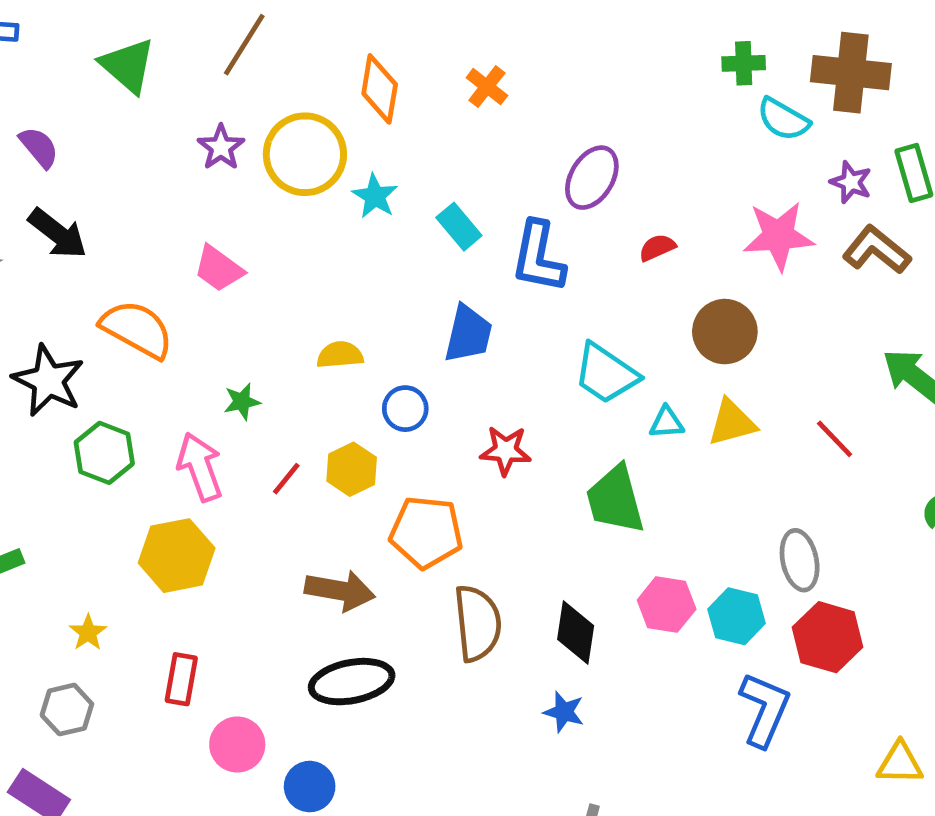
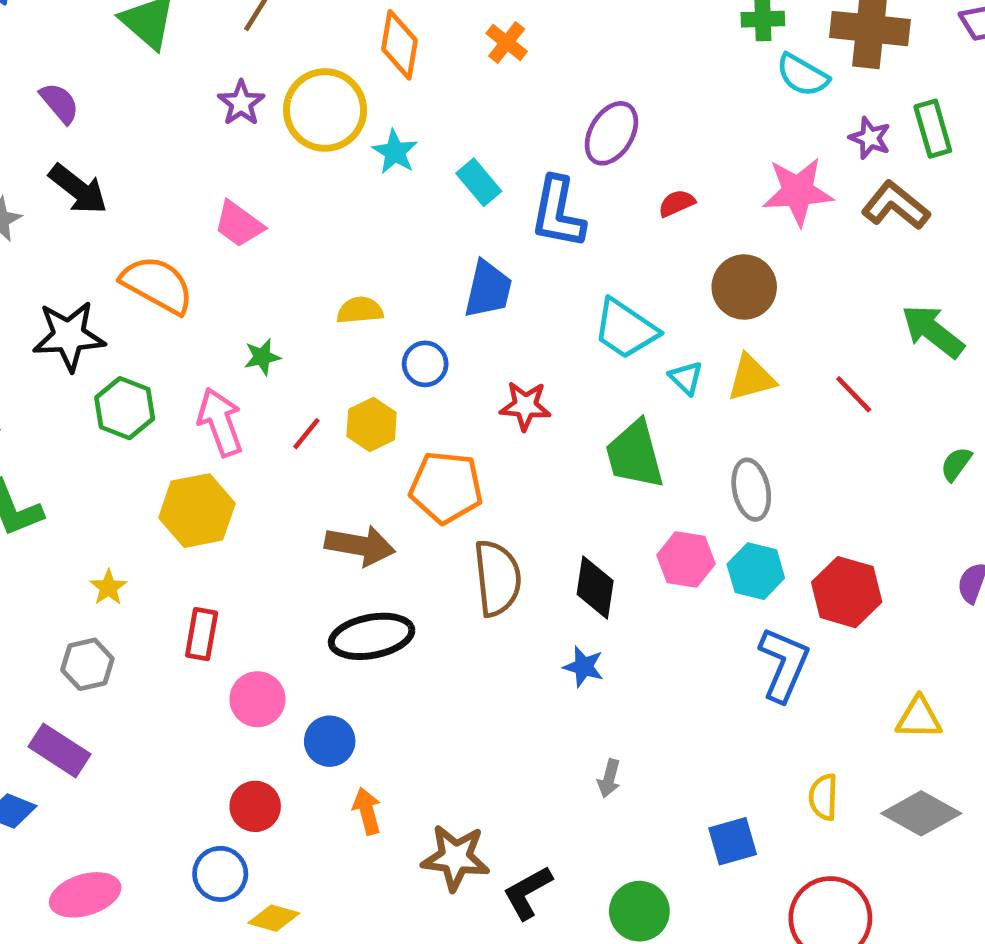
black star: (48, 381) -> (69, 336), turned -30
cyan triangle: (667, 423) -> (686, 378), turned 48
gray ellipse: (800, 560) -> (751, 490), moved

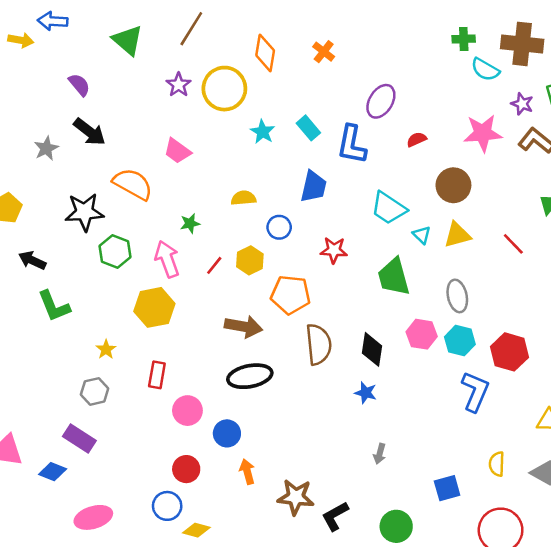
cyan star: (395, 152) -> (263, 132), moved

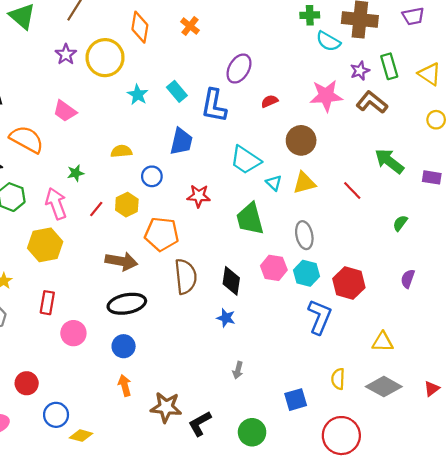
purple star: (522, 104) -> (360, 71), turned 30
blue circle: (227, 433) -> (124, 346), moved
red circle: (186, 469) -> (27, 383), moved

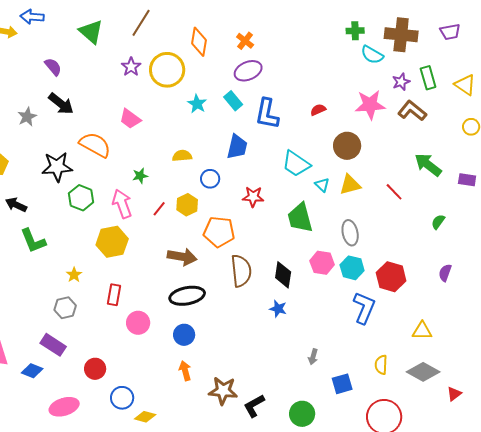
purple ellipse: (239, 69) -> (248, 71), moved, turned 36
gray arrow: (238, 370) -> (313, 357), moved
red triangle: (432, 389) -> (454, 394), moved

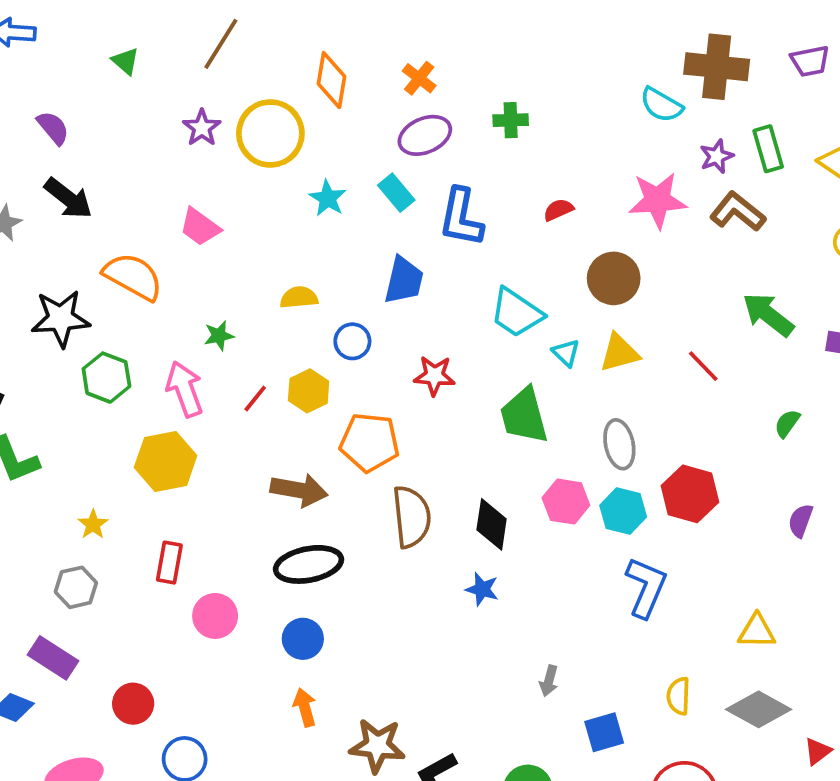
green cross: (355, 31) -> (511, 120), moved
green triangle: (91, 32) -> (125, 61), size x0.6
red hexagon: (391, 277) -> (690, 494), moved

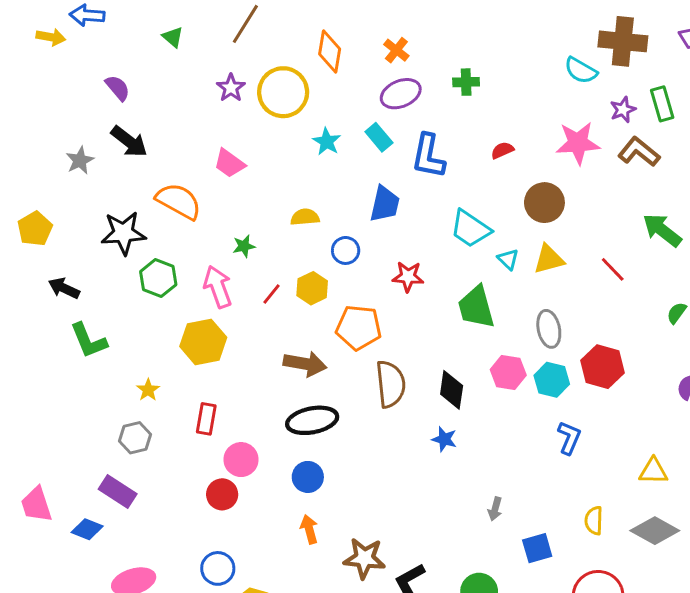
blue L-shape: (646, 587) -> (569, 438), size x0.7
red circle: (133, 704) -> (222, 494), moved

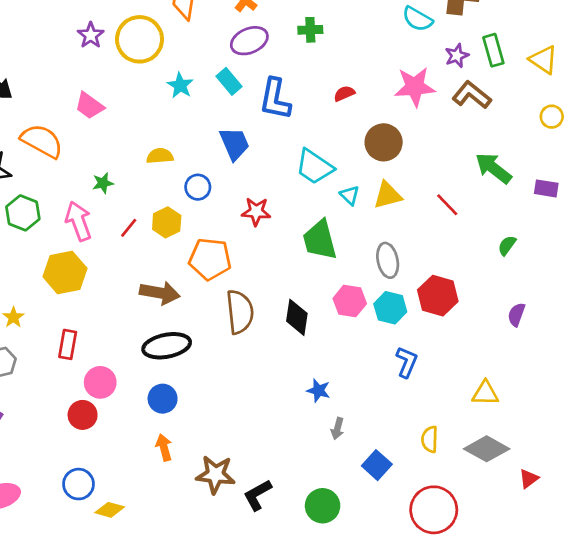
blue trapezoid: (385, 204) -> (234, 144), turned -36
blue star: (444, 439) -> (318, 391), moved
blue square: (537, 548) -> (377, 465), turned -32

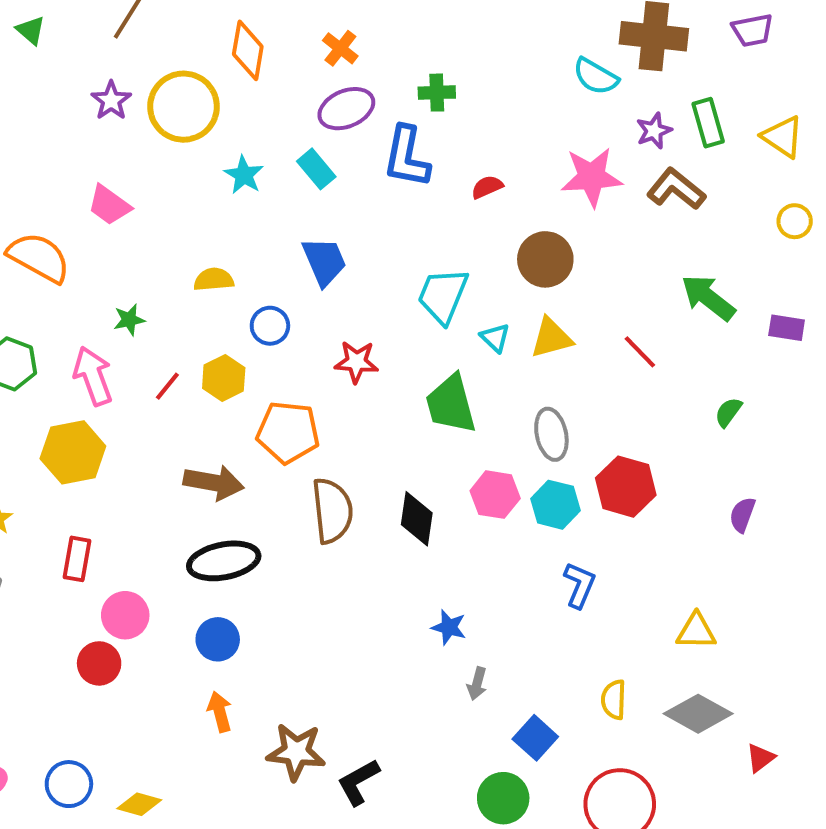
blue L-shape: (275, 99) -> (407, 157), moved
cyan trapezoid: (314, 167) -> (443, 296), turned 78
blue circle: (78, 484) -> (69, 784), moved
green circle: (323, 506) -> (503, 798), moved

